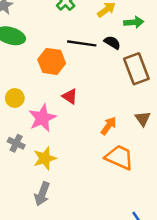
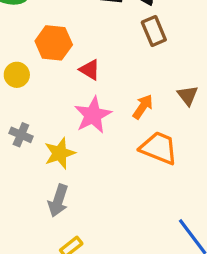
orange hexagon: (52, 61) -> (54, 43), moved
brown rectangle: (136, 69) -> (154, 31), moved, size x0.7
pink star: (42, 118) -> (93, 115), moved

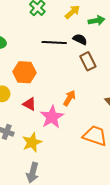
red triangle: (90, 70) -> (29, 104), moved
orange arrow: (143, 107) -> (69, 98), moved

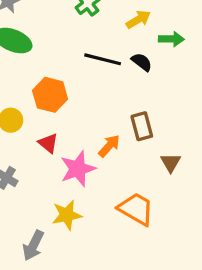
brown rectangle: (88, 61) -> (142, 126), moved
yellow star: (32, 142) -> (67, 215), moved

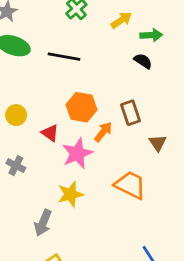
black line: (103, 59) -> (64, 57), moved
black semicircle: (142, 62) -> (143, 61), moved
orange hexagon: (50, 95) -> (82, 107), moved

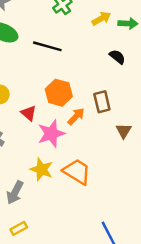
green arrow: (151, 35) -> (128, 23), moved
orange trapezoid: (130, 185) -> (77, 172), moved
yellow star: (70, 194) -> (42, 169), turned 30

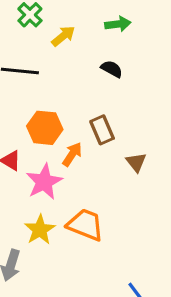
yellow arrow: (101, 18) -> (63, 36), moved
yellow star: (42, 169) -> (40, 230), turned 30

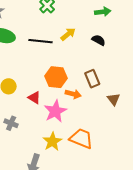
yellow arrow: (63, 36) -> (68, 34), moved
orange arrow: (72, 154) -> (73, 94), turned 70

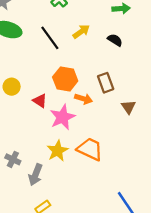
black line: (41, 41) -> (50, 38), turned 45
gray cross: (11, 123) -> (13, 159), moved

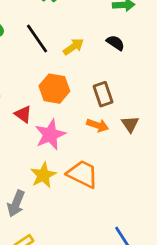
yellow arrow: (81, 32) -> (73, 47), moved
orange arrow: (83, 99) -> (98, 125), moved

